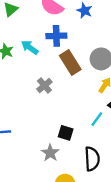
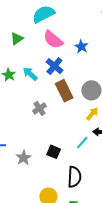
blue cross: (56, 36) -> (54, 66), turned 36
gray star: (50, 153) -> (24, 158), moved

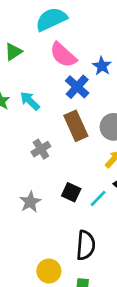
blue cross: (54, 66) -> (77, 87), moved
black square: (54, 152) -> (71, 192), moved
gray star: (24, 158) -> (30, 202), moved

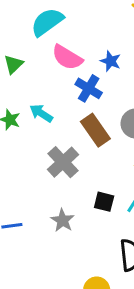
gray cross: (41, 149) -> (63, 162), size x1.5

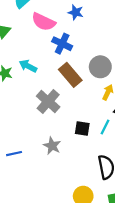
blue star: (111, 61) -> (76, 12), moved

